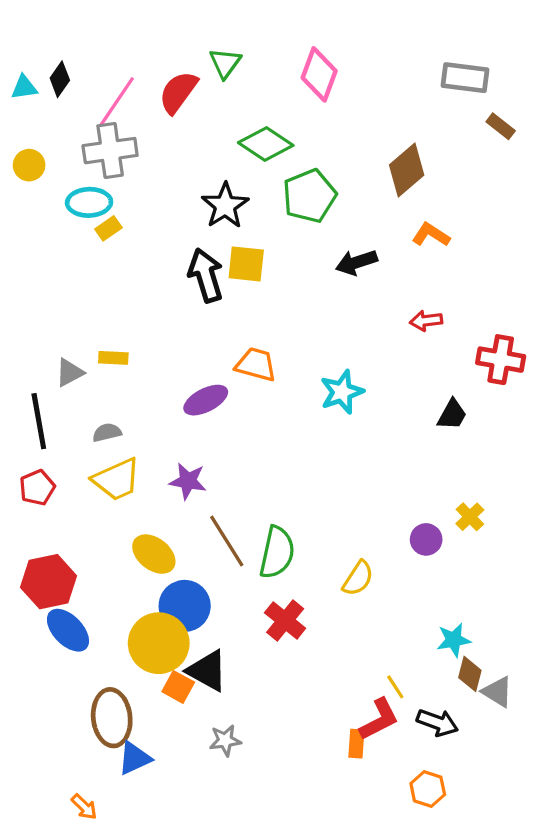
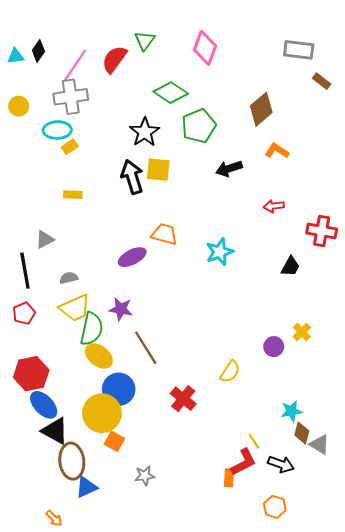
yellow rectangle: (113, 358) -> (73, 195), moved
green semicircle: (277, 552) -> (92, 329), moved
black triangle: (207, 671) -> (55, 431), moved

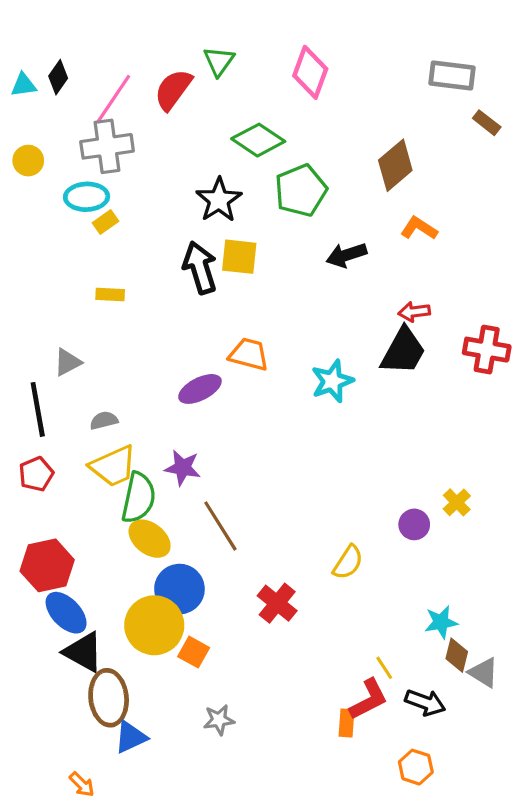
black trapezoid: (290, 266) -> (403, 351), moved, size x1.6
orange square: (114, 441) -> (194, 652), moved

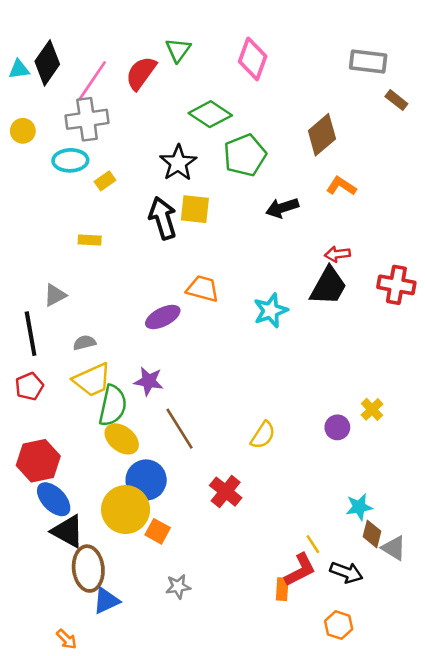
black diamond: (58, 77) -> (47, 63), size x1.6
yellow rectangle: (105, 222) -> (105, 181), moved
yellow semicircle: (348, 562) -> (263, 435), moved

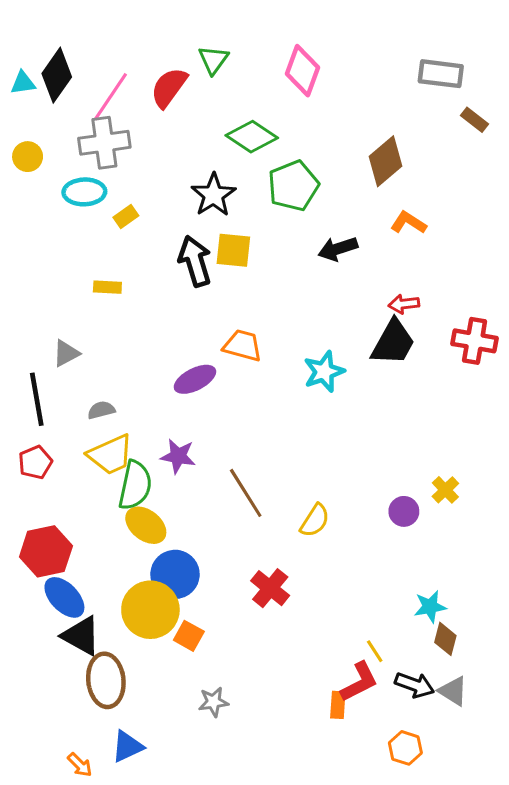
brown line: (179, 429) -> (246, 493), moved
gray triangle: (394, 548) -> (453, 691), moved
blue triangle: (106, 601) -> (127, 746), moved

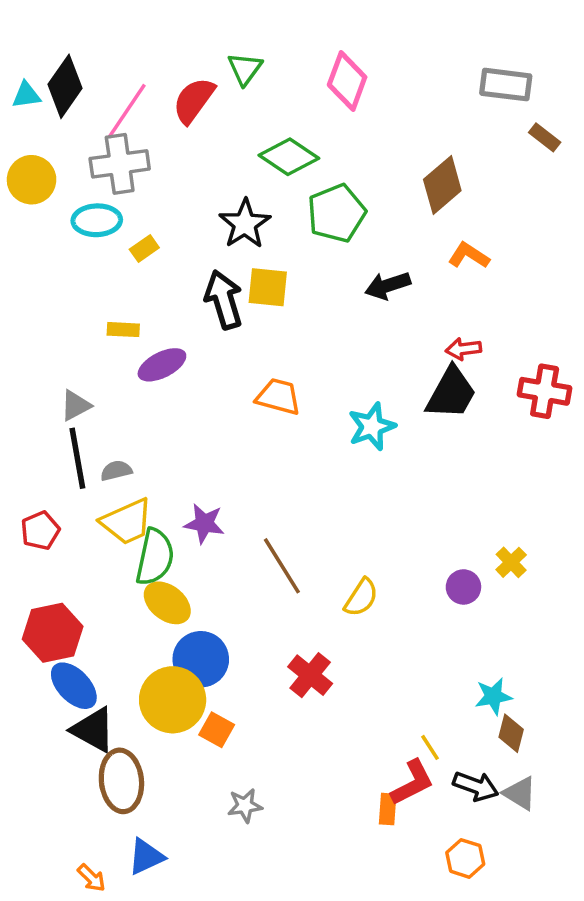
yellow circle: (28, 157) -> (32, 180), size x1.4
purple ellipse: (195, 379) -> (162, 365), moved
black line: (37, 399) -> (77, 458), moved

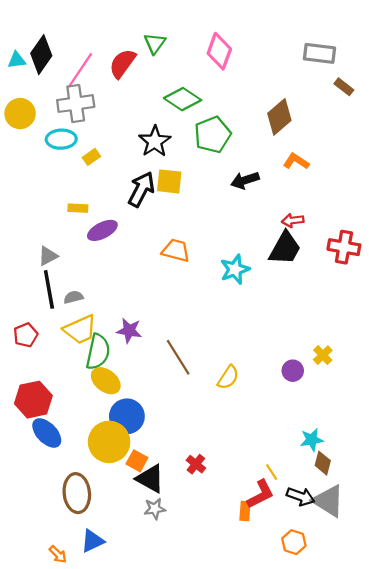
black arrow: (224, 300) -> (141, 189), turned 45
red cross: (310, 675) -> (196, 464), moved, size x0.7
black triangle: (93, 730) -> (150, 479), moved
gray triangle: (520, 793) -> (328, 501), size x1.5

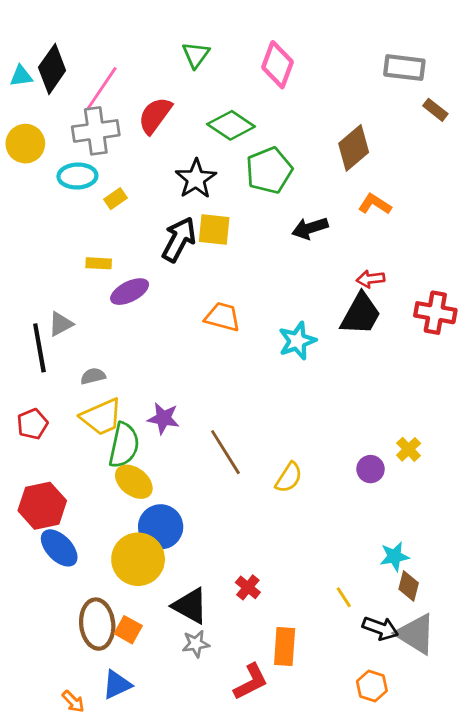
red semicircle: (122, 63) -> (155, 115), moved
black line: (49, 289) -> (39, 348), moved
orange square: (137, 461) -> (128, 630), moved
red L-shape: (260, 494) -> (251, 682), moved
orange rectangle: (245, 511) -> (285, 647), moved, size x1.5

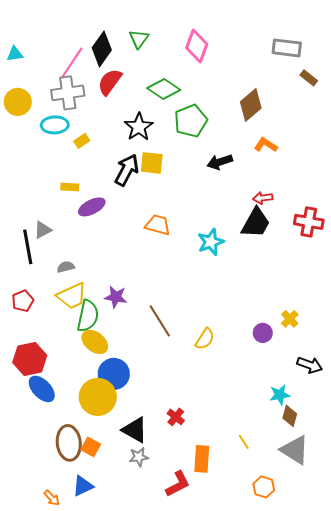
black diamond: (52, 69) -> (102, 49), moved
yellow line: (344, 597) -> (244, 442), moved
black arrow: (380, 628) -> (310, 365), moved

